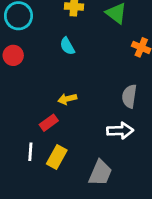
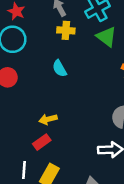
yellow arrow: (67, 99) -> (48, 119), moved

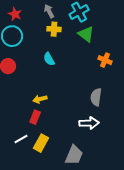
red rectangle: (42, 142) -> (35, 117), turned -32
white line: (24, 170) -> (21, 139), turned 56

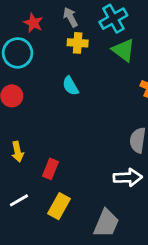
red star: (15, 14) -> (33, 23), moved
yellow arrow: (40, 99) -> (18, 152), moved, turned -88
white line: (21, 139) -> (19, 200), moved

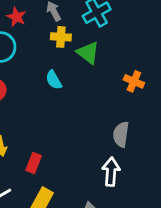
green triangle: (123, 50) -> (88, 53), moved
white arrow: (128, 177) -> (111, 172), turned -84

